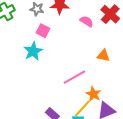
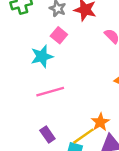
pink line: (74, 77) -> (50, 92), moved

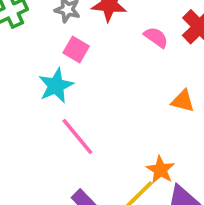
pink line: (50, 92) -> (77, 137), turned 76

